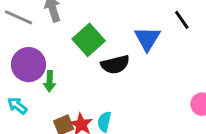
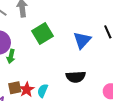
black semicircle: (115, 65) -> (76, 77), moved

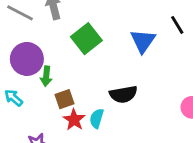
black semicircle: (76, 77) -> (123, 94), moved
brown square: (15, 88) -> (64, 99), moved

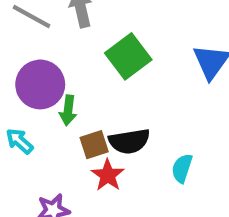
black semicircle: (123, 94) -> (129, 141), moved
cyan semicircle: (97, 118) -> (182, 168), moved

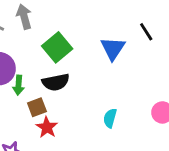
black semicircle: (129, 141) -> (56, 82), moved
cyan semicircle: (182, 168) -> (110, 118), moved

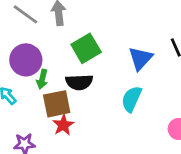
brown square: (37, 107) -> (57, 104), size x1.5
cyan semicircle: (110, 118) -> (132, 99), moved, size x1.4

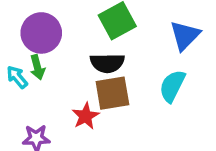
green arrow: (42, 79) -> (37, 67), moved, turned -30
brown square: (57, 104) -> (112, 93), moved

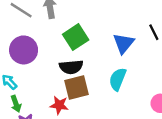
green arrow: (37, 67) -> (16, 104), moved
red star: (86, 116) -> (59, 105), turned -30

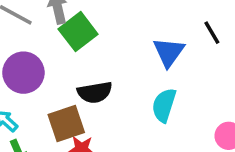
green square: (76, 37) -> (78, 32), moved
brown square: (77, 88) -> (66, 124), moved

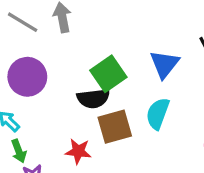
green square: (78, 32) -> (108, 74), moved
brown square: (66, 124) -> (115, 127), moved

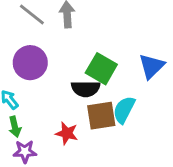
green square: (108, 74) -> (101, 69), turned -32
cyan semicircle: (158, 114) -> (124, 110), moved

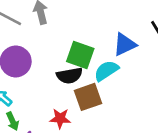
blue triangle: (152, 66) -> (125, 44), turned 30
cyan semicircle: (124, 110) -> (106, 71), moved, turned 40

